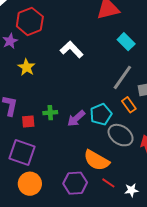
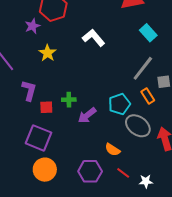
purple arrow: (76, 118) -> (87, 115), moved
orange semicircle: (96, 160) -> (113, 150), size x0.6

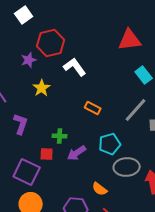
white L-shape: (93, 38) -> (75, 67), moved
orange rectangle: (148, 96) -> (93, 108), moved, turned -35
red square: (46, 107) -> (47, 154), moved
gray ellipse: (138, 126) -> (127, 167), turned -45

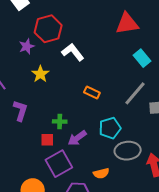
purple square: (27, 172) -> (59, 164), moved, turned 36
orange semicircle: (100, 189) -> (101, 173), turned -49

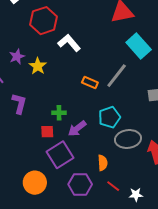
purple star: (27, 46) -> (17, 57), moved
cyan rectangle: (142, 58) -> (139, 46), size x1.4
gray line: (135, 93) -> (117, 76), moved
orange semicircle: (101, 173) -> (103, 163), turned -77

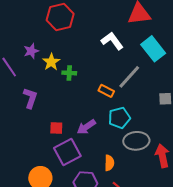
white L-shape: (69, 43) -> (112, 41), moved
orange rectangle: (90, 83) -> (106, 91), moved
green cross: (59, 113) -> (69, 73), moved

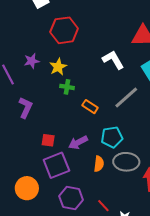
yellow star: (51, 62) -> (58, 67), moved
orange rectangle: (106, 91) -> (90, 107), moved
orange semicircle: (109, 163) -> (99, 164), moved

